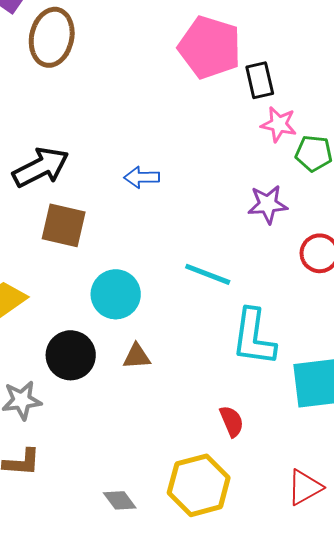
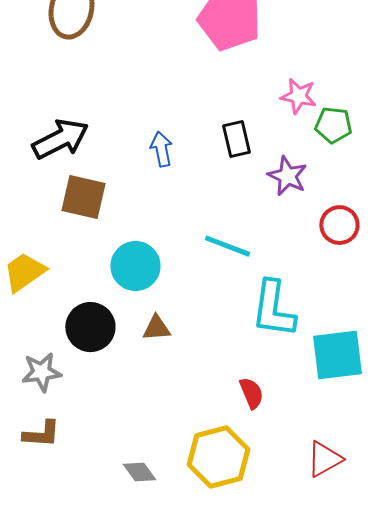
black rectangle: (260, 80) -> (236, 139), moved
blue arrow: (142, 177) -> (161, 149), turned 80
purple star: (268, 204) -> (287, 176), turned 30

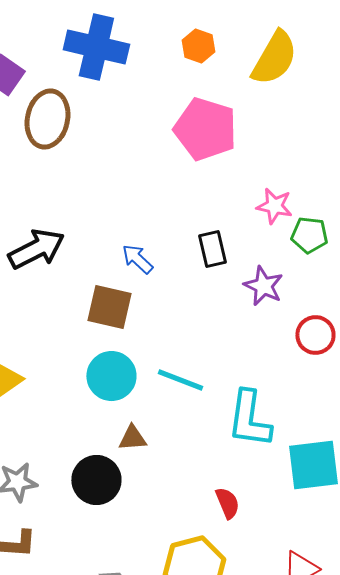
blue arrow: (161, 149) -> (137, 259), turned -36
brown square: (83, 197) -> (109, 307), moved
cyan line: (227, 246) -> (180, 380), moved
black circle: (90, 327) -> (96, 480), moved

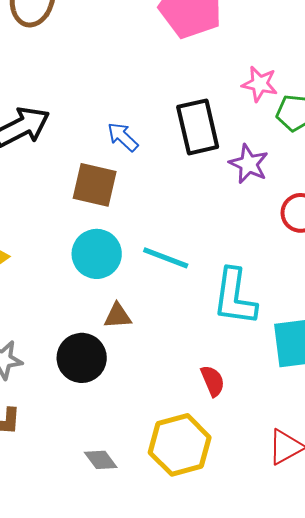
black rectangle: (212, 249) -> (198, 127), size x1.5

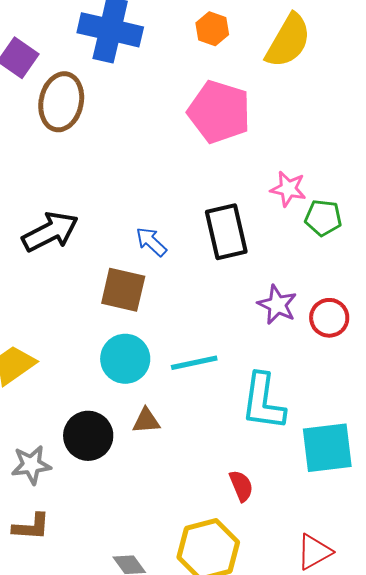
purple star: (249, 164) -> (277, 305), moved
cyan line: (166, 258) -> (194, 363), turned -33
black circle: (82, 358) -> (88, 436), moved

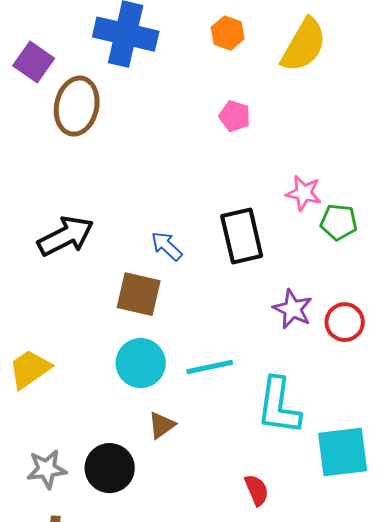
pink pentagon: (219, 112) -> (235, 116), size x0.5
brown triangle: (146, 421) -> (162, 425), turned -32
black circle: (88, 436) -> (110, 468), moved

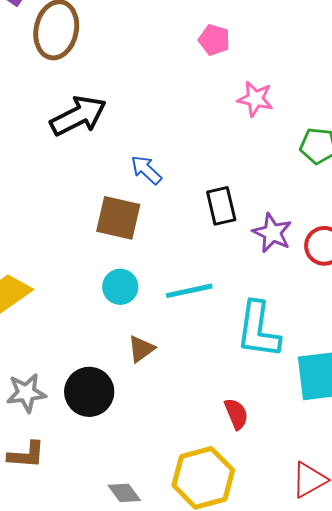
pink star: (304, 193) -> (255, 99), moved
black arrow: (66, 236) -> (78, 116), moved
black rectangle: (242, 236) -> (221, 206), moved, size x0.7
cyan circle: (141, 363) -> (120, 287), size x0.7

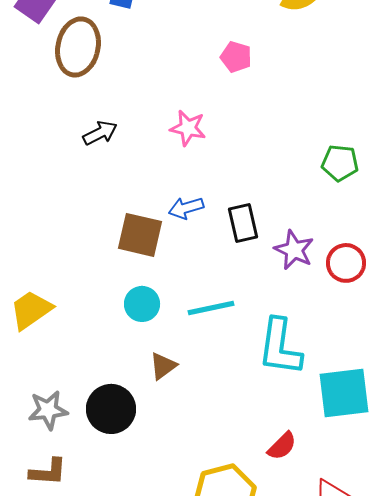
pink star: (255, 99) -> (188, 128), moved
black arrow: (78, 116) -> (100, 133), size x0.6
blue arrow: (146, 170) -> (186, 208), moved, turned -60
red semicircle: (236, 414) -> (282, 446), moved, turned 68

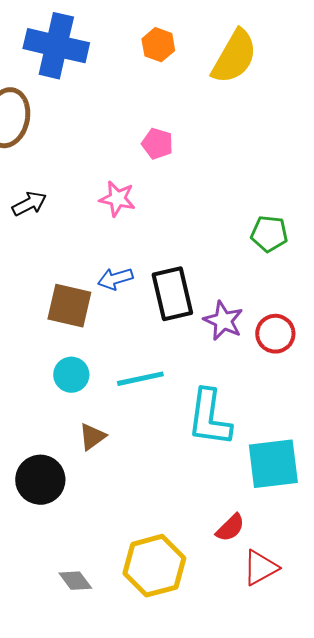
pink pentagon: (236, 57) -> (157, 144), moved
black rectangle: (243, 223) -> (172, 294), size x1.4
red semicircle: (282, 446) -> (230, 528), moved

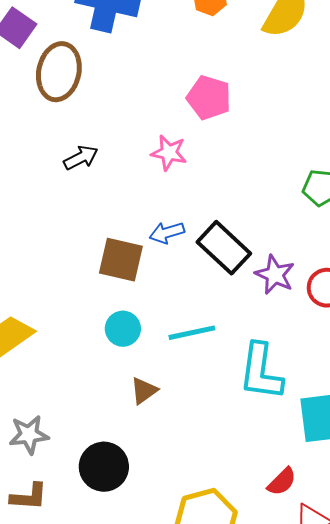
pink pentagon: (157, 144) -> (209, 98), size x1.4
black rectangle: (172, 294) -> (224, 248), turned -34
black circle: (40, 480) -> (104, 467), moved

